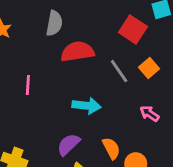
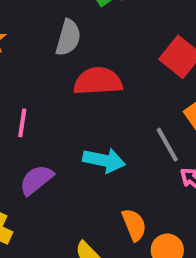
gray line: (119, 71) -> (167, 145), moved
purple semicircle: (68, 144) -> (36, 180), moved

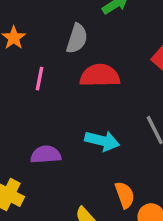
pink line: (22, 123) -> (40, 79), moved
purple semicircle: (36, 180) -> (46, 155), turned 32

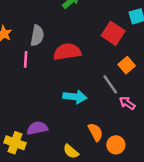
gray semicircle: (77, 39) -> (37, 36), moved
purple semicircle: (46, 155) -> (37, 128), moved

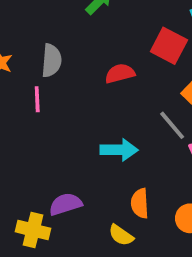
red semicircle: (67, 52) -> (120, 73), moved, size x0.7
orange semicircle: (96, 132) -> (140, 203), moved, turned -150

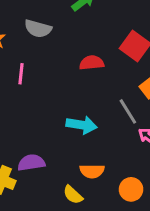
gray semicircle: (51, 61) -> (38, 29), moved, turned 92
orange semicircle: (140, 203) -> (92, 171), turned -95

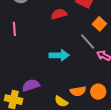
orange semicircle: (92, 171) -> (78, 91), moved

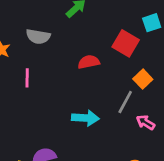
gray line: (88, 42) -> (125, 102), turned 66

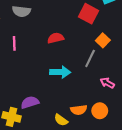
red semicircle: (89, 62) -> (56, 38), moved
pink arrow: (146, 122) -> (107, 83), moved

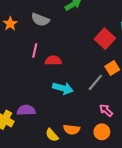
red semicircle: (56, 38) -> (53, 61), moved
pink line: (14, 43) -> (35, 50), moved
orange circle: (100, 111) -> (102, 132), moved

